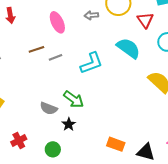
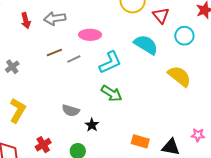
gray arrow: (91, 15) -> (55, 18), moved, size x1.5
pink ellipse: (57, 22) -> (90, 35), moved, turned -60
green arrow: (74, 99) -> (112, 93), moved

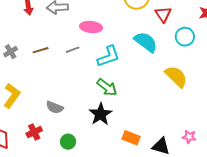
brown line: (54, 53) -> (41, 50), moved
gray semicircle: (71, 110) -> (55, 107), moved
black star: (92, 125) -> (100, 114), moved, size x1.6

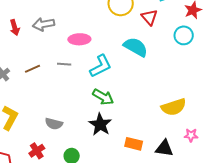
cyan circle: (185, 37) -> (184, 35), moved
gray line: (73, 50) -> (64, 64), turned 32
yellow semicircle: (176, 77) -> (174, 107), moved, turned 125

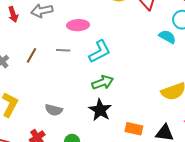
cyan semicircle: (136, 47) -> (167, 37), moved, size x0.7
brown line: (32, 69) -> (32, 55), turned -35
green arrow: (103, 97) -> (103, 82), turned -50

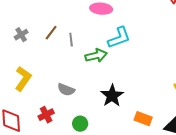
gray line: (63, 50) -> (71, 40), moved, turned 72
green arrow: (103, 82) -> (96, 56), moved

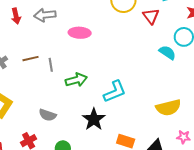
brown line: (51, 33) -> (31, 59), turned 42
cyan L-shape: (119, 38) -> (115, 91), moved

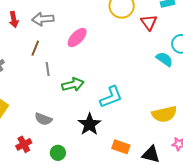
pink ellipse: (80, 33) -> (77, 38), turned -50
brown line: (31, 59) -> (35, 48), moved, turned -56

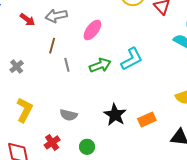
red arrow: (14, 20) -> (27, 20), turned -35
green arrow: (73, 85) -> (100, 65), moved
cyan L-shape: (111, 97) -> (132, 59), moved
orange rectangle: (121, 147) -> (147, 120), moved, turned -36

